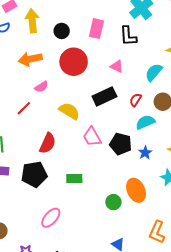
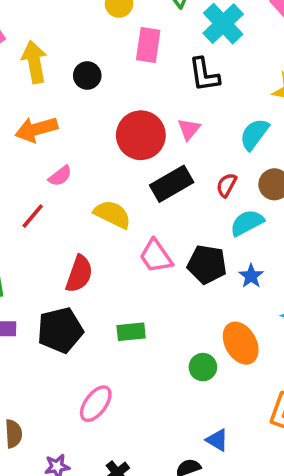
pink rectangle: (96, 29) -> (148, 45), moved
red circle: (74, 62) -> (141, 135), moved
pink triangle: (117, 66) -> (189, 129), turned 48

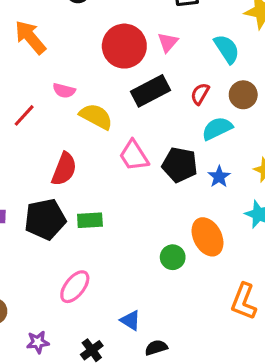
orange arrow: (36, 129) -> (30, 37), turned 63
cyan semicircle: (254, 134) -> (227, 49), turned 108
pink semicircle: (60, 176) -> (64, 91), moved, turned 50
green rectangle: (131, 332) -> (90, 220), moved
blue triangle: (217, 440) -> (130, 320), moved

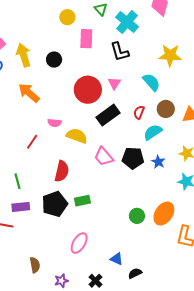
orange ellipse: (208, 237) -> (164, 214), moved, turned 70

